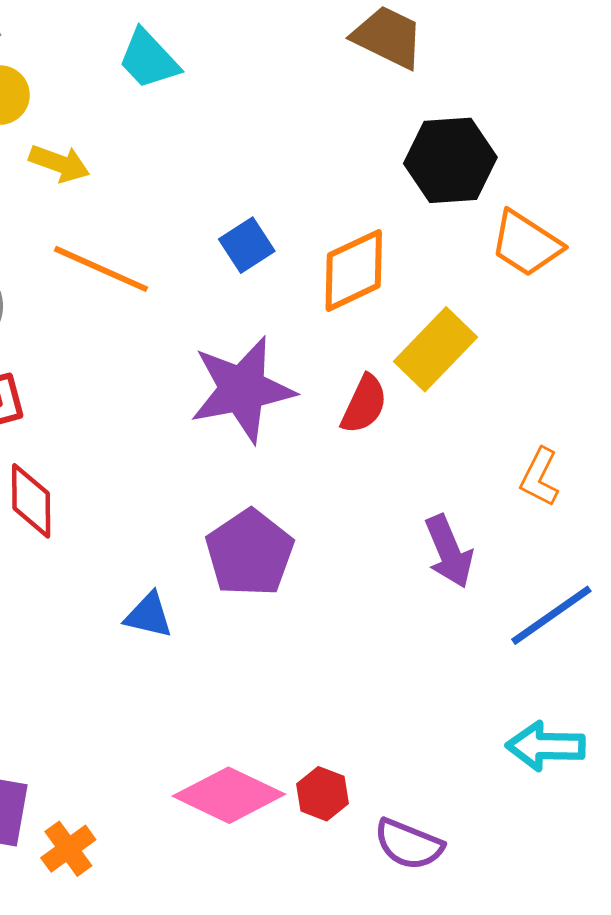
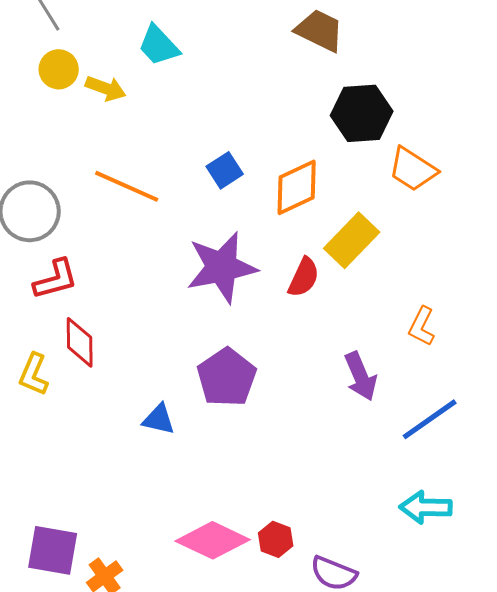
yellow arrow: (59, 163) -> (106, 88), moved

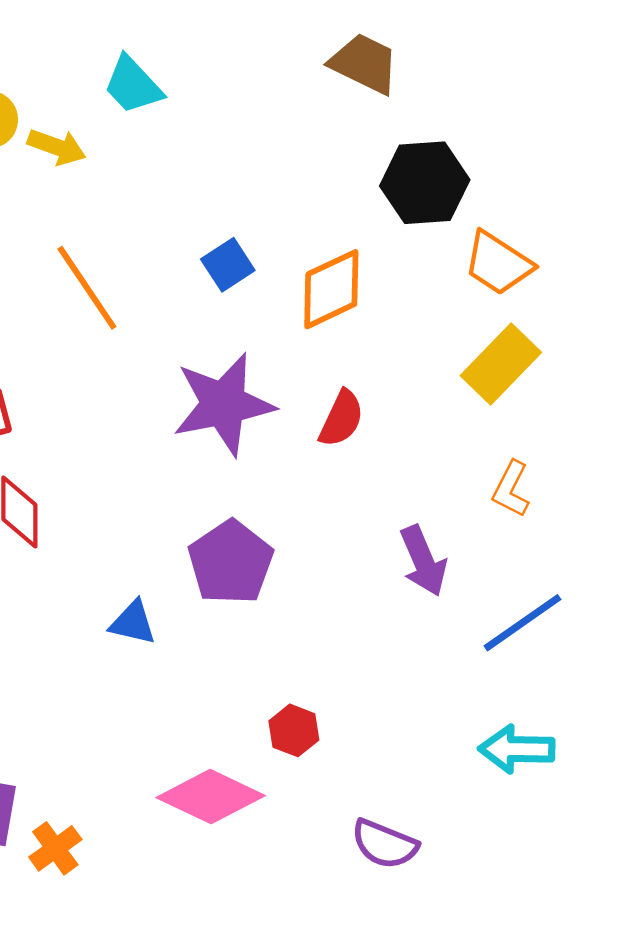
orange line: (127, 186) -> (87, 288), turned 32
yellow rectangle: (352, 240) -> (501, 364), moved
red hexagon: (276, 539) -> (294, 730), moved

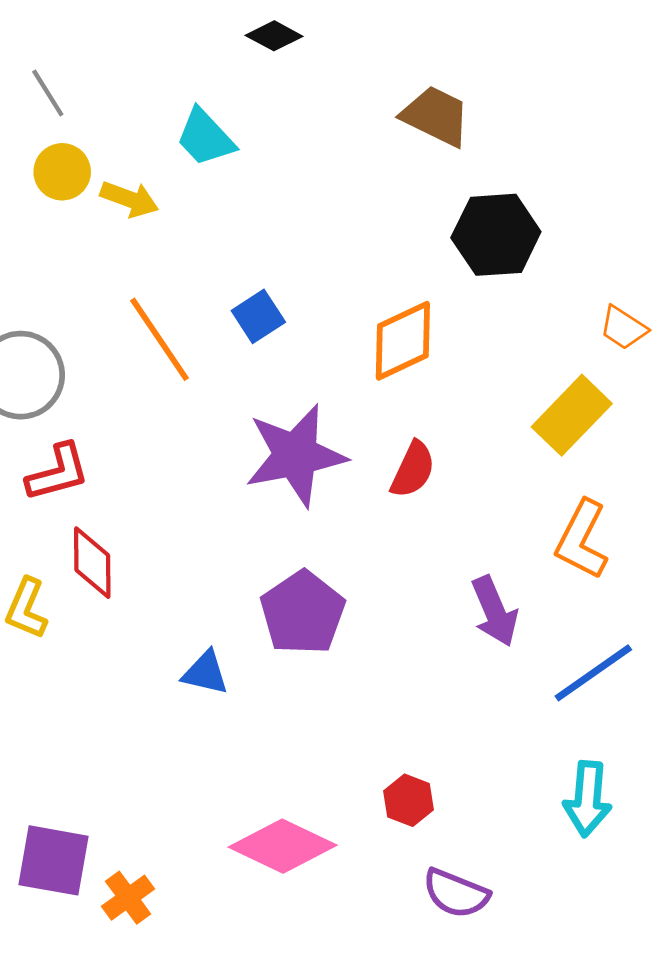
orange trapezoid: (498, 263) -> (623, 328), moved, size x0.7
blue square: (228, 265) -> (258, 316), moved
orange L-shape: (511, 489) -> (582, 540), size x1.4
red hexagon: (294, 730) -> (409, 800), moved
cyan arrow: (517, 749) -> (588, 799), turned -86

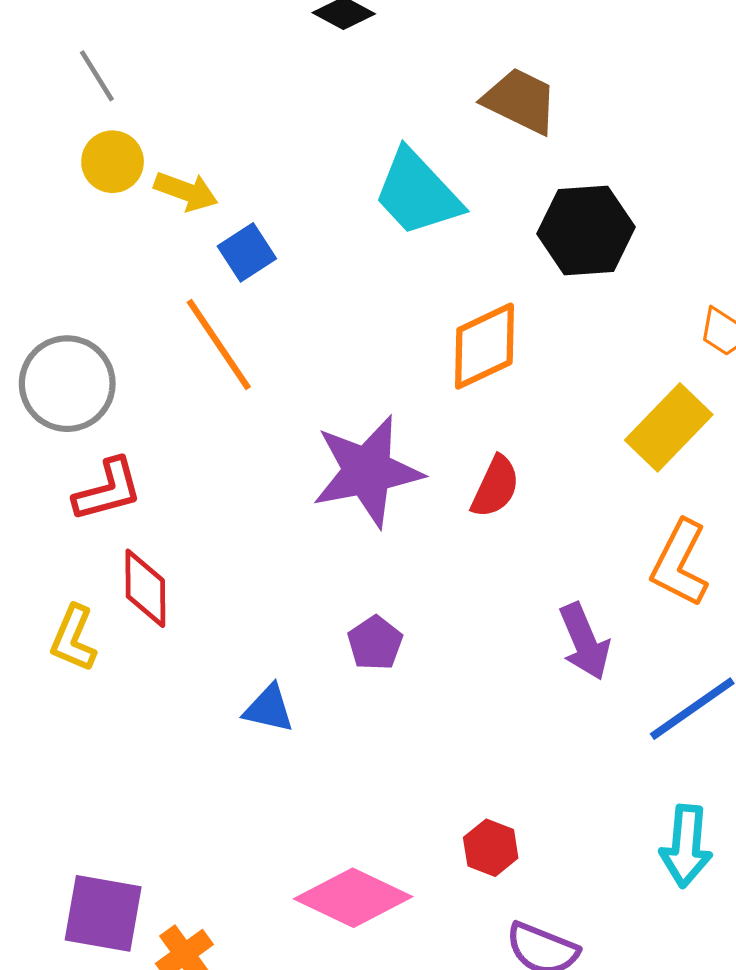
cyan trapezoid: (205, 137) -> (417, 193), moved, size x1.4
blue square: (258, 316) -> (247, 252), moved
purple pentagon: (303, 613) -> (375, 643), size x0.6

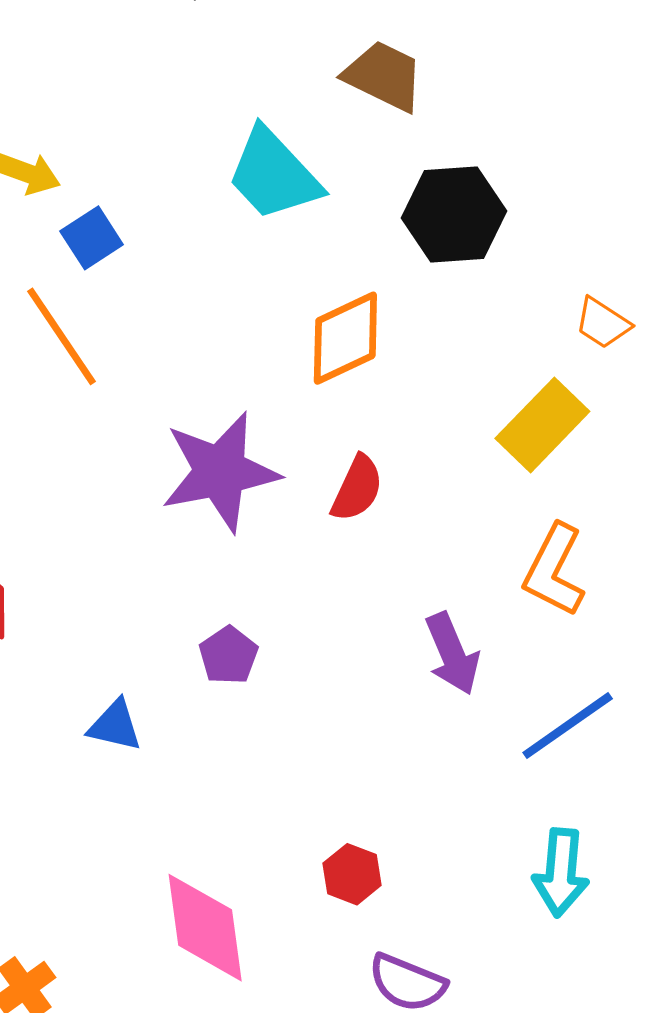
pink diamond: (353, 898) -> (205, 928), turned 57

